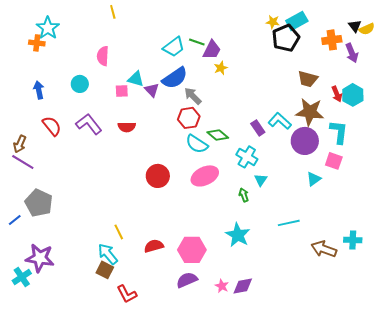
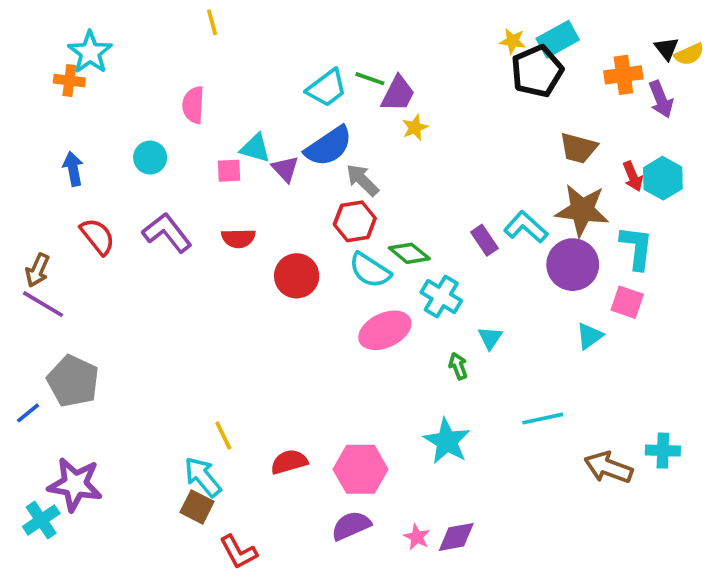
cyan cross: (247, 157) -> (441, 297), moved
red circle: (158, 176) -> (297, 276), moved

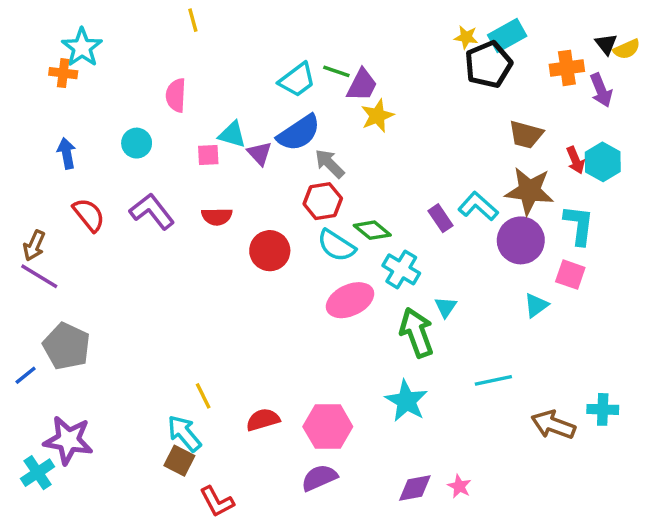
yellow star: (415, 127) -> (377, 116), size x1.4
green arrow: (458, 366) -> (417, 333), size x2.0
pink star: (417, 537) -> (459, 486), moved

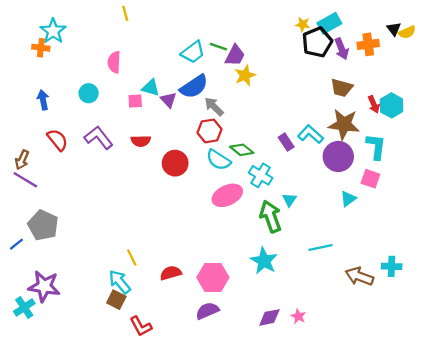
purple arrow: (601, 90) -> (342, 49), moved

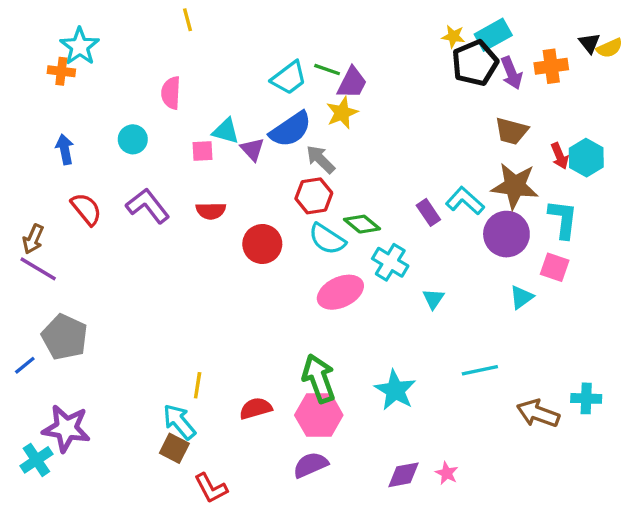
yellow star: (245, 75) -> (342, 113), moved
green arrow: (271, 216) -> (319, 379), moved
yellow line: (132, 257) -> (198, 385), turned 35

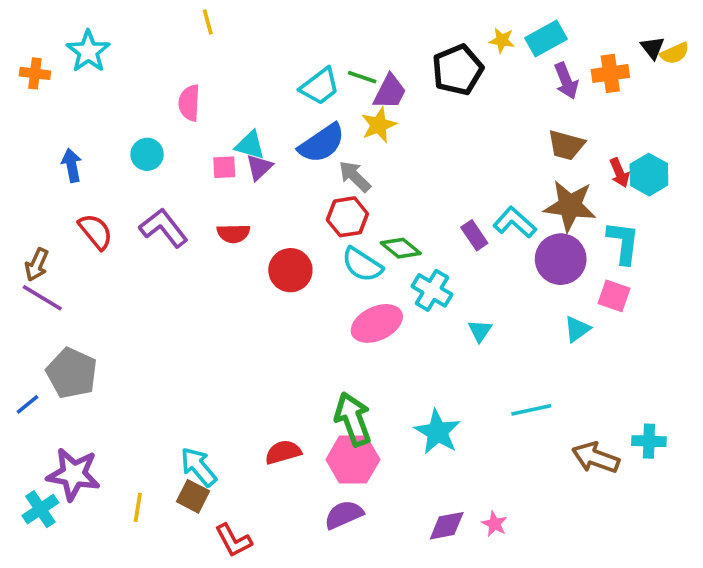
black pentagon: (475, 63) -> (458, 70), moved
orange cross: (61, 71) -> (35, 73), moved
purple triangle: (252, 149) -> (259, 167), moved, turned 30
yellow line: (198, 385) -> (138, 507), moved

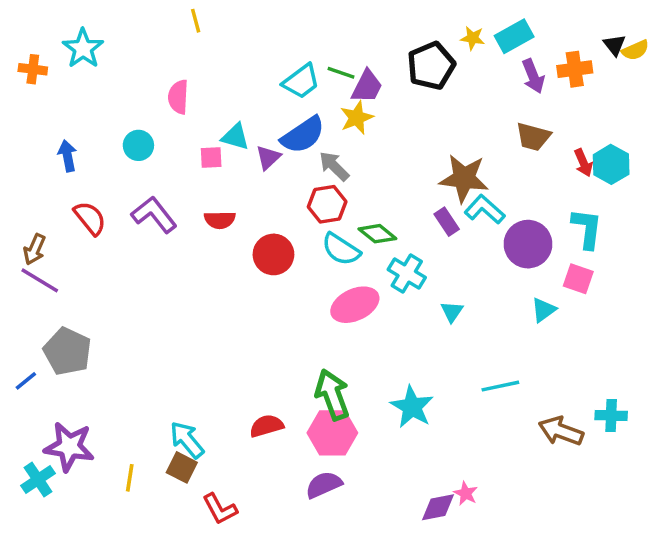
purple triangle: (259, 167) -> (268, 158), moved
brown star: (570, 206) -> (464, 178), moved
purple diamond: (447, 526) -> (438, 507), moved

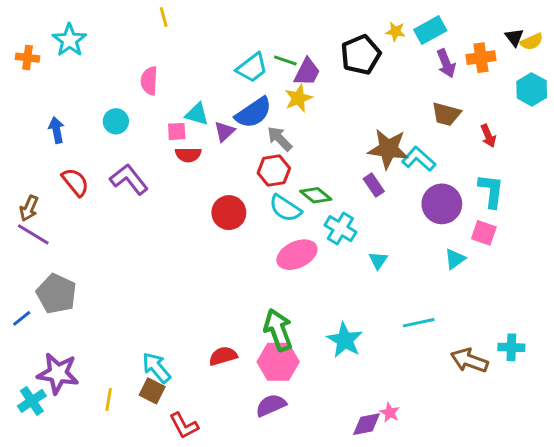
cyan hexagon: (611, 164) -> (532, 89), moved
cyan L-shape: (485, 209) -> (419, 159), moved
red semicircle: (220, 220) -> (188, 155), moved

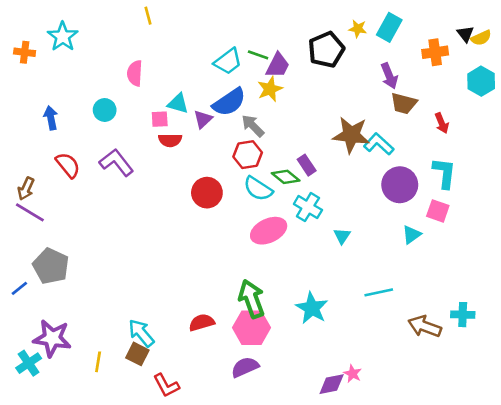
cyan rectangle: (430, 30) -> (389, 27), turned -32
purple arrow: (446, 63) -> (389, 76), moved
purple rectangle: (374, 185) -> (307, 165), moved

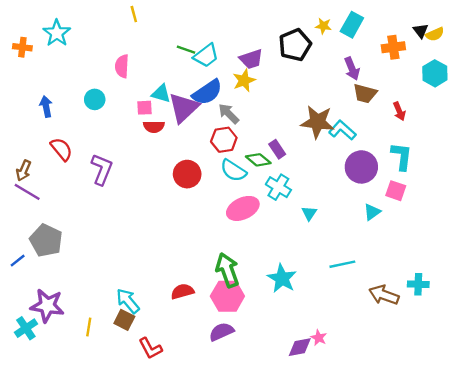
green line: (258, 55) -> (186, 50), moved
purple trapezoid: (278, 65) -> (251, 59), turned 45
purple triangle: (203, 119) -> (184, 108), size x1.8
purple L-shape: (116, 162) -> (102, 169), moved, turned 60

